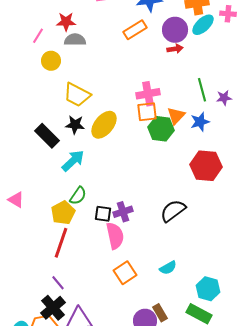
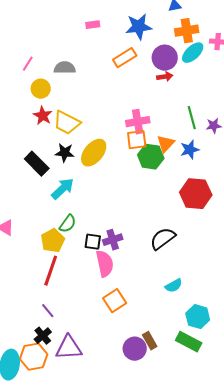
red star: (66, 22) -> (43, 116), moved, turned 30
cyan semicircle: (168, 268) -> (174, 286), moved
black cross: (53, 308) -> (43, 336), size x0.7

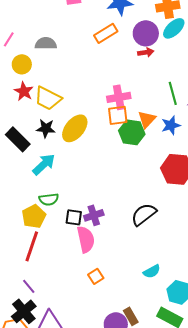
green semicircle: (68, 224) -> (49, 199), turned 48
cyan semicircle: (174, 286) -> (152, 271), moved
orange square: (115, 301) -> (96, 276), size x0.7
black cross: (43, 336) -> (24, 311), size x1.4

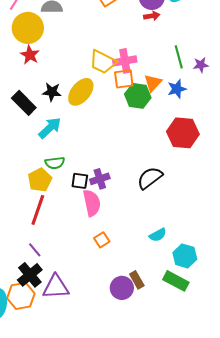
yellow circle: (22, 64) -> (28, 28), size x1.6
yellow trapezoid: (48, 98) -> (103, 62), moved

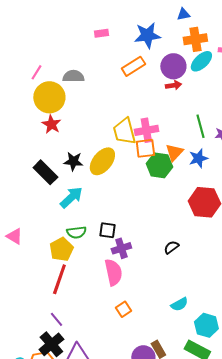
yellow trapezoid: (103, 62) -> (124, 131), turned 48
black semicircle: (150, 178) -> (171, 247), size x0.6
black square: (80, 181) -> (107, 230), moved

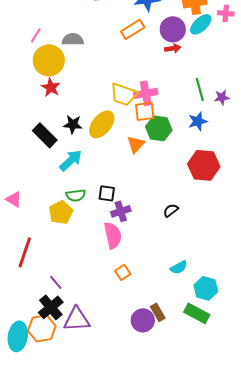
yellow trapezoid: (124, 131) -> (124, 94), turned -56
orange triangle: (174, 152) -> (136, 144), moved
red line: (59, 279) -> (25, 252), moved

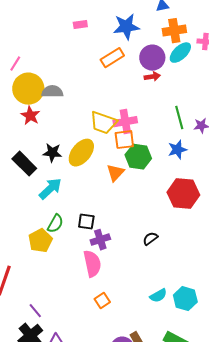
gray semicircle: (73, 39) -> (52, 92), moved
green semicircle: (76, 195) -> (55, 224), turned -54
cyan hexagon: (206, 288) -> (185, 299), moved

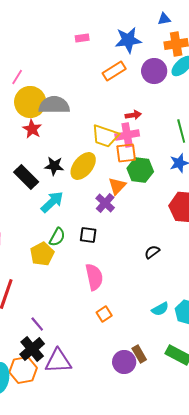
red arrow: (152, 77) -> (133, 115), moved
gray semicircle: (52, 92) -> (54, 105), size x1.4
purple cross: (100, 240) -> (105, 203), moved, turned -30

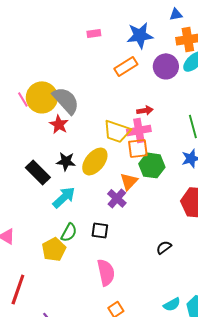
pink line: (17, 77) -> (23, 99), moved, turned -63
gray semicircle: (54, 105) -> (66, 100), turned 48
red star: (32, 129) -> (59, 124), moved

